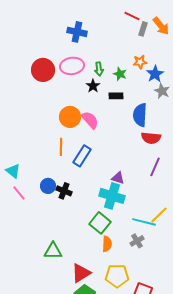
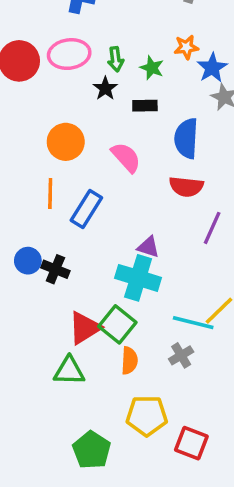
pink semicircle: (90, 120) -> (126, 157), moved
red semicircle: (151, 138) -> (186, 187), moved
green triangle: (53, 251) -> (69, 371), moved
red triangle: (81, 273) -> (85, 328), moved

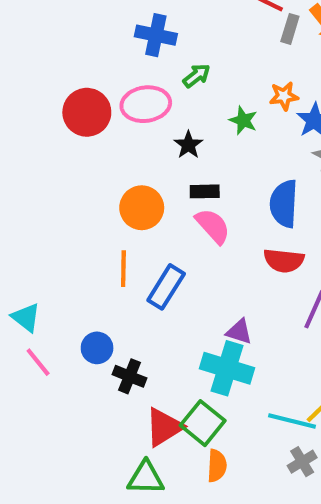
green arrow: (116, 59) -> (197, 76), moved, turned -120
black rectangle: (145, 106) -> (205, 191), moved
black cross: (55, 269) -> (130, 376), moved
gray cross: (181, 355) -> (302, 462), moved

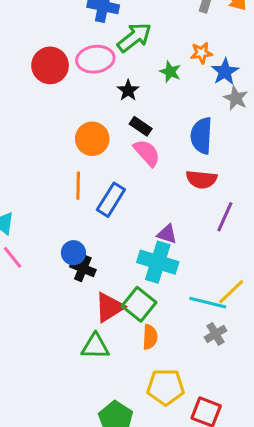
green arrow: (197, 76) -> (134, 37), size x1.6
black rectangle: (205, 191) -> (141, 126), turned 35
blue circle: (97, 348) -> (73, 253), moved

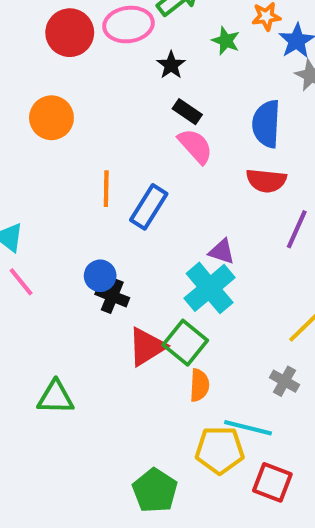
orange circle: (92, 139) -> (51, 118), moved
cyan cross: (158, 262) -> (210, 288), turned 33
cyan line: (208, 303) -> (248, 428), moved
gray cross: (216, 334) -> (285, 381), turned -30
green triangle: (95, 346) -> (56, 397), moved

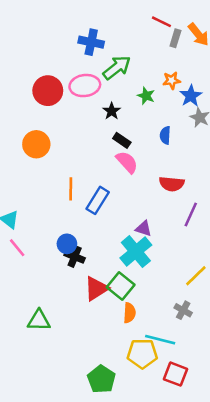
blue semicircle: (266, 124) -> (165, 135), moved, size x0.6

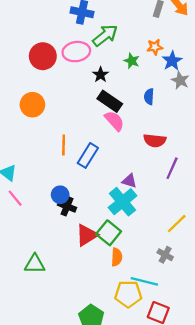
black rectangle: (122, 140) -> (110, 101), size x1.5

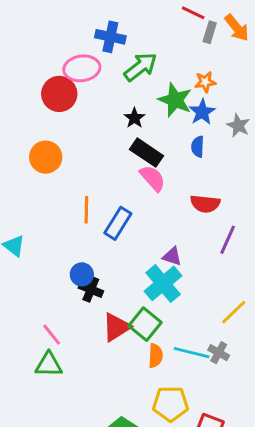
pink ellipse: (76, 52) -> (82, 68), moved
green star: (132, 61) -> (175, 100), size x1.6
blue star: (172, 61) -> (202, 112), moved
pink line: (15, 198) -> (52, 335), moved
cyan line: (144, 281) -> (192, 353), moved

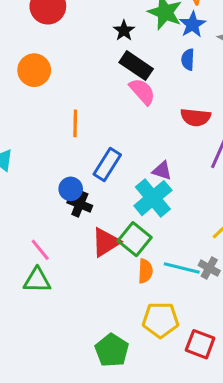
blue rectangle: (118, 223) -> (107, 165), moved

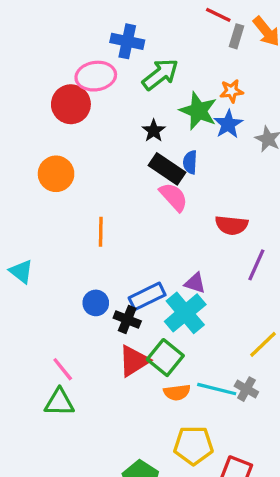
blue semicircle: (188, 59) -> (190, 162), moved
blue rectangle: (107, 165) -> (147, 296), moved, turned 32
black cross: (80, 204) -> (127, 320), moved
orange semicircle: (145, 271) -> (177, 392), turned 80

